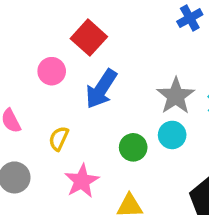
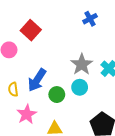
blue arrow: (101, 89) -> (37, 80), moved
yellow semicircle: (59, 139) -> (13, 89), turned -32

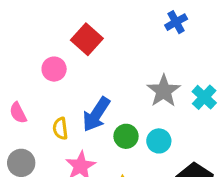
cyan circle: (80, 87) -> (159, 141), moved

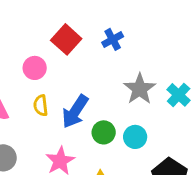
blue cross: (176, 22) -> (113, 39), moved
yellow semicircle: (60, 128) -> (41, 105), moved

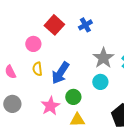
green circle: (104, 132) -> (73, 97), moved
cyan circle: (135, 137) -> (100, 82), moved

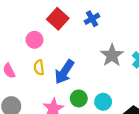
cyan circle: (100, 82) -> (103, 102), moved

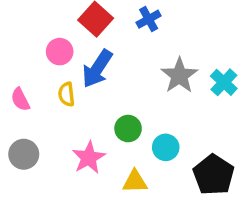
blue arrow: (64, 72) -> (97, 69), moved
green circle: (79, 98) -> (128, 129), moved

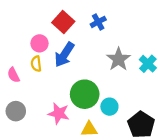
yellow semicircle: (66, 94) -> (36, 64), moved
green circle: (128, 129) -> (85, 94), size x1.6
pink star: (89, 158) -> (59, 113), turned -30

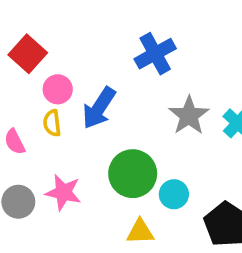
red square: (63, 22) -> (28, 54), moved
blue cross: (98, 22) -> (155, 54), size x1.5
pink star: (59, 113) -> (63, 192), moved

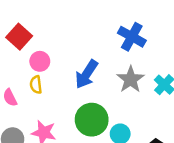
blue cross: (155, 54) -> (132, 37), moved, turned -32
blue arrow: (99, 108) -> (86, 74), moved

